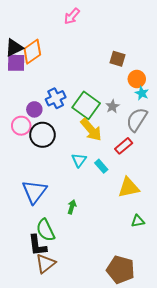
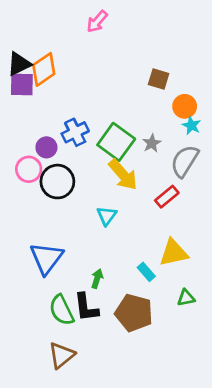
cyan rectangle: (101, 166) -> (146, 272), moved
black L-shape: (37, 245) -> (86, 307), moved
brown pentagon: (121, 270) -> (134, 313), moved

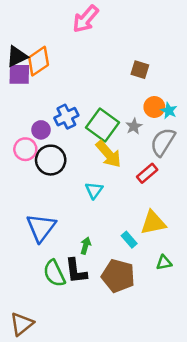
pink arrow: (97, 22) -> (86, 19), size x1.4
orange circle: (185, 106) -> (154, 107), moved
brown triangle: (61, 355) -> (22, 324), moved

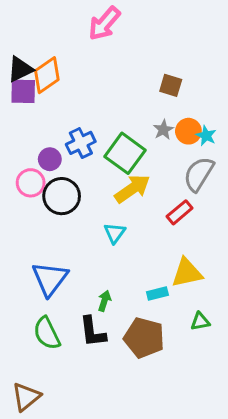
gray star: (134, 126) -> (163, 130), moved
yellow arrow: (109, 154) -> (132, 189), turned -84
cyan rectangle: (129, 240) -> (157, 293), turned -63
green semicircle: (54, 273) -> (47, 333), moved

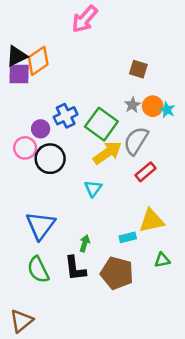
gray semicircle: (199, 174) -> (136, 141), moved

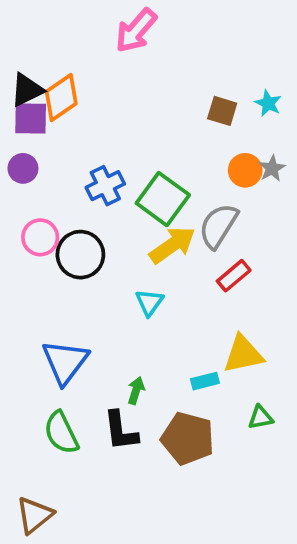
gray star: (132, 105) -> (272, 168), moved
cyan star: (167, 110) -> (268, 103), moved
purple circle: (41, 129) -> (23, 168), moved

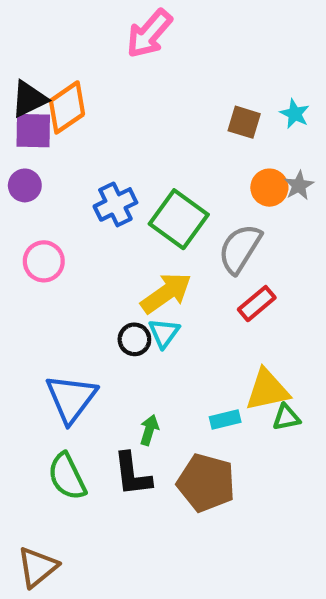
yellow arrow: (172, 245) -> (166, 293), moved
black circle: (80, 255) -> (134, 339), moved, size x0.6
green triangle: (260, 417) -> (286, 417), moved

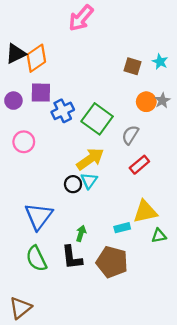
purple square: (33, 131) -> (41, 93), moved
gray semicircle: (240, 249) -> (130, 135), size x0.7
green triangle: (286, 417) -> (159, 236), moved

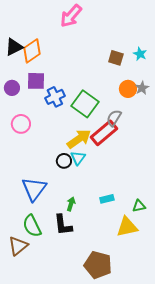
red rectangle: (139, 165) -> (104, 133), moved, size x1.5
yellow triangle: (145, 212) -> (127, 227), moved
brown pentagon: (112, 262) -> (98, 265), moved
brown triangle: (20, 308) -> (18, 246), moved

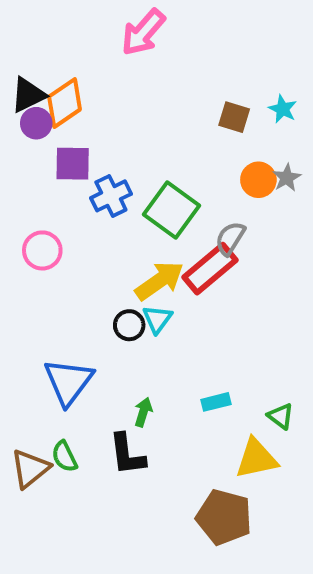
purple circle: (12, 88) -> (36, 123), moved
green triangle: (139, 206) -> (281, 416), turned 48
green semicircle: (32, 226) -> (65, 456), size x0.7
brown triangle: (18, 246) -> (30, 469), moved
brown pentagon: (98, 265) -> (224, 517), moved

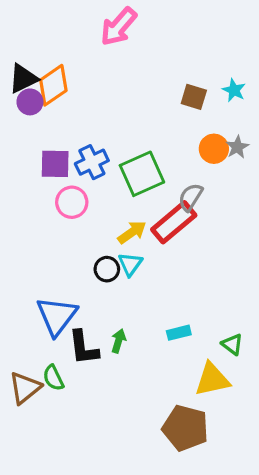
purple square: (73, 164) -> (55, 164), moved
green square: (172, 210) -> (142, 174), turned 30
pink circle: (42, 250) -> (72, 202), moved
yellow arrow: (159, 281) -> (132, 232), size x0.7
black L-shape: (127, 454) -> (83, 348), moved

